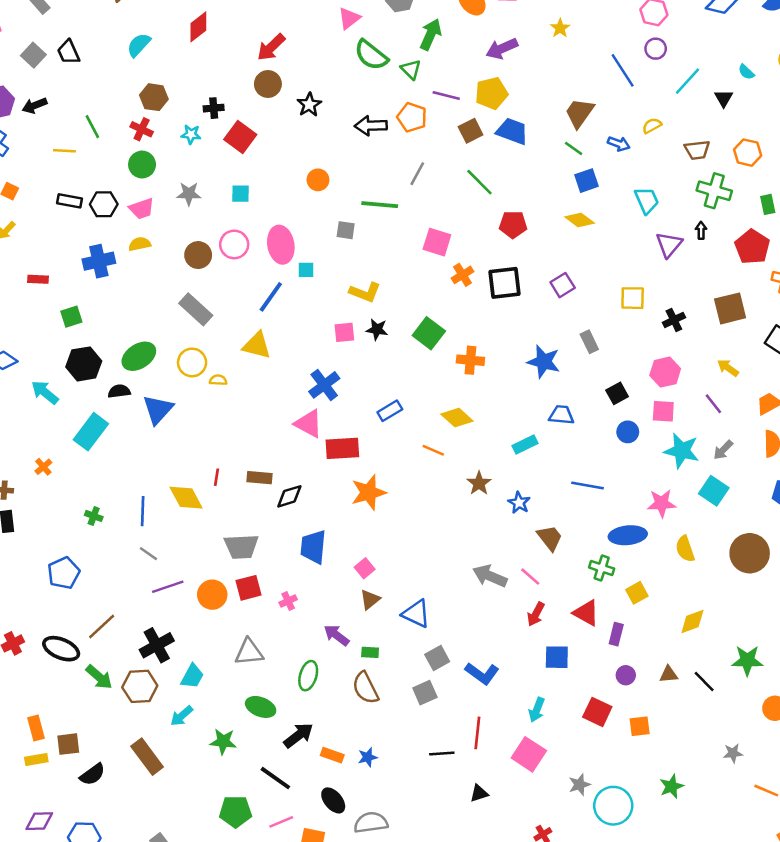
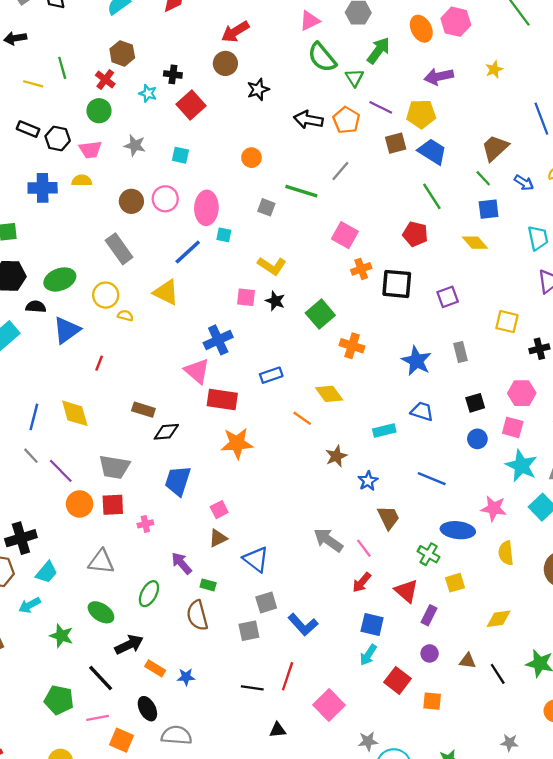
green line: (479, 182) -> (432, 196), moved
red line: (217, 477) -> (99, 363), moved
purple line: (168, 587) -> (61, 471), moved, turned 52
cyan arrow: (537, 710) -> (368, 655), moved

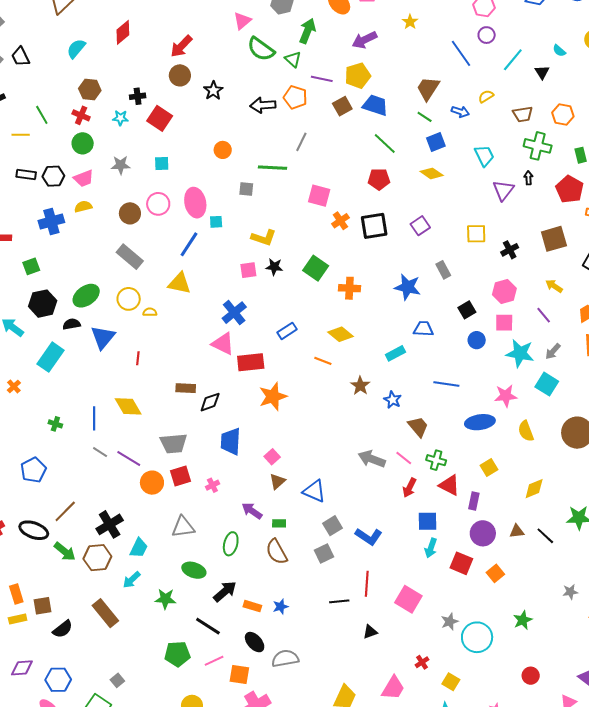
green cross: (429, 554) -> (436, 460), moved
purple circle: (430, 653) -> (483, 533), size x1.6
orange square: (432, 701) -> (495, 573), turned -30

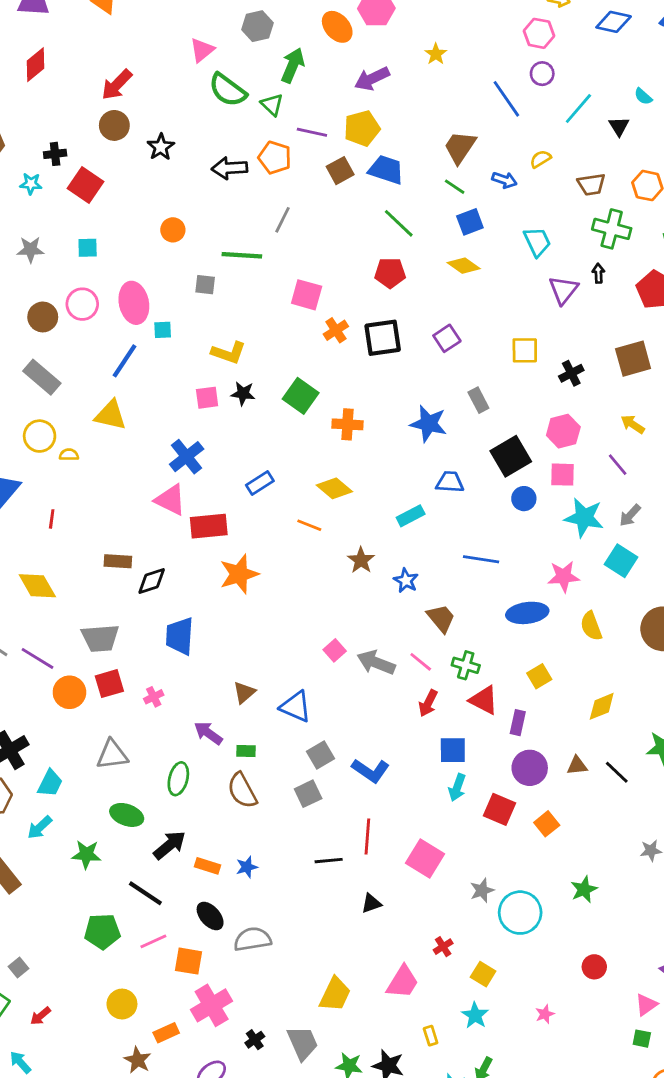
black square: (467, 310) -> (511, 456), size x1.6
pink square: (272, 457) -> (335, 650), moved

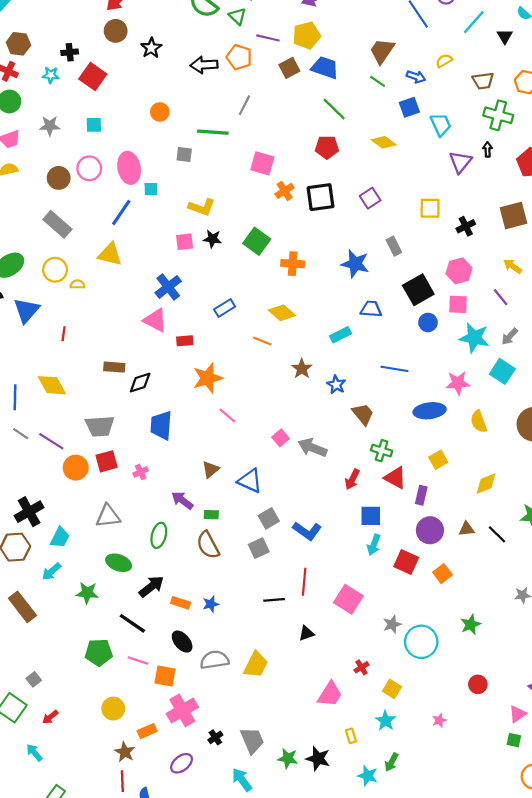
blue square: (470, 222) -> (409, 107), moved
red rectangle: (209, 526) -> (185, 341), size x0.6
pink line: (421, 662) -> (227, 416), moved
pink line: (153, 941) -> (138, 661), turned 42
yellow trapezoid: (335, 994) -> (256, 665), moved

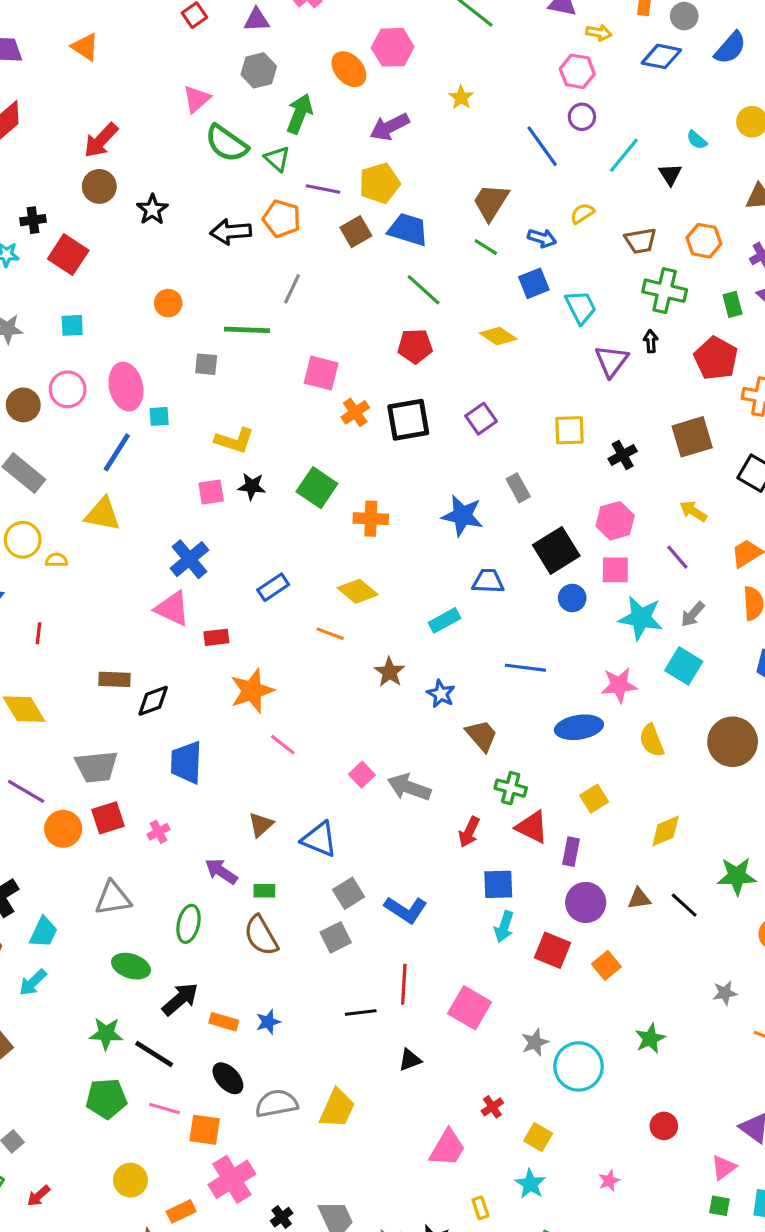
green star: (87, 593) -> (106, 1034), moved

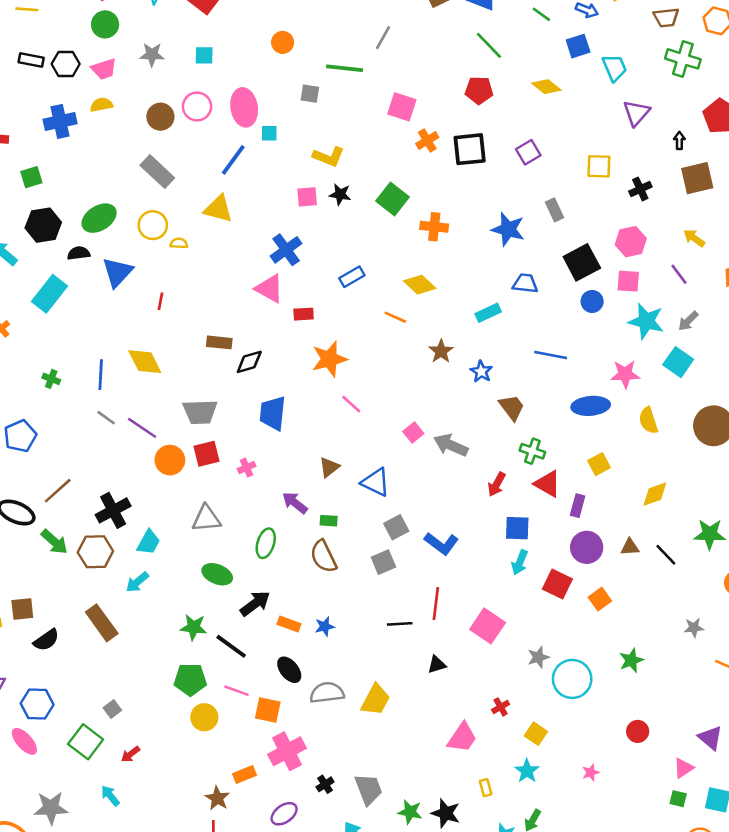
black arrow: (651, 341) -> (679, 141), moved
yellow circle: (131, 1180) -> (204, 717), moved

